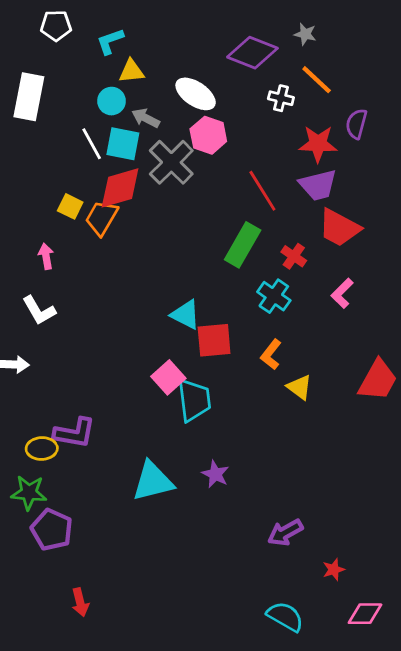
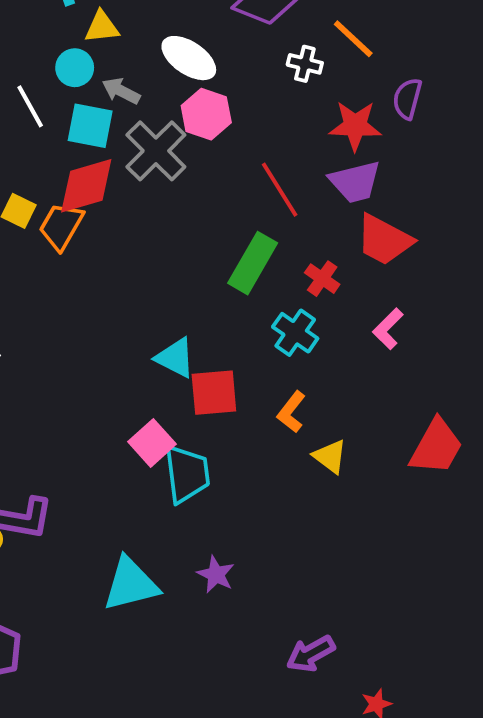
white line: (92, 144) -> (30, 106), moved

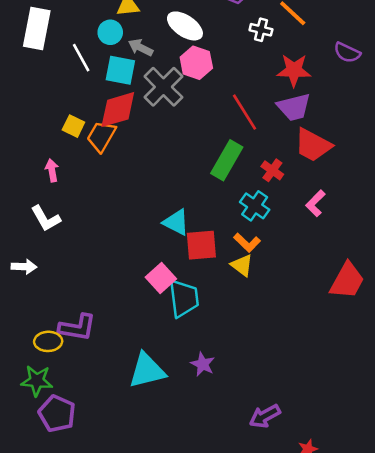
purple semicircle: (407, 99) -> (347, 53), moved, turned -80
orange L-shape: (291, 412) -> (247, 243), moved, turned -84
yellow triangle: (330, 456) -> (242, 265), moved

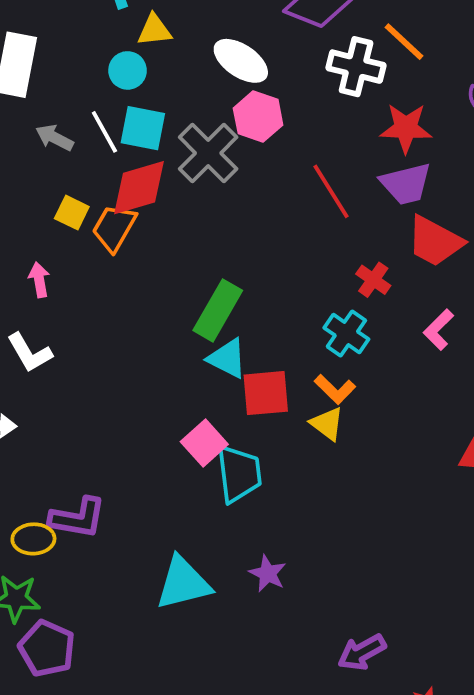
white cross: (261, 30) -> (356, 67), size x1.6
gray arrow: (141, 47) -> (55, 138), moved
white line: (81, 58) -> (104, 132), moved
green rectangle: (227, 160) -> (218, 310), moved

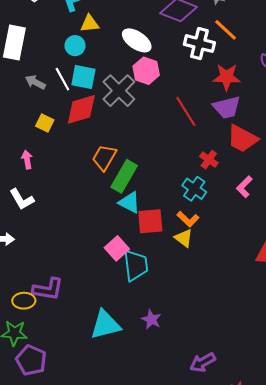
orange trapezoid: (114, 228) -> (104, 157), moved

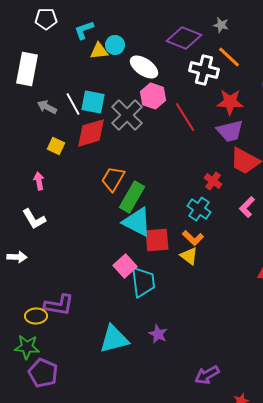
cyan circle: (75, 46) -> (115, 45), moved
red line: (186, 111) -> (185, 117), moved
cyan triangle: (129, 202) -> (137, 222), size x1.4

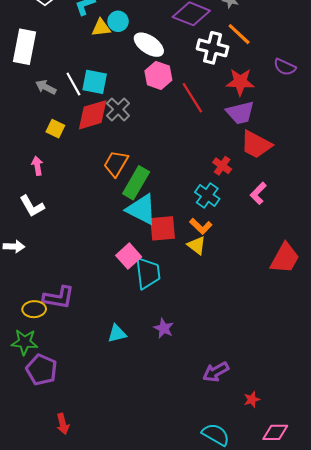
gray cross: (127, 115) -> (118, 109), moved, size x0.7
cyan triangle: (114, 339) -> (117, 334), size x0.6

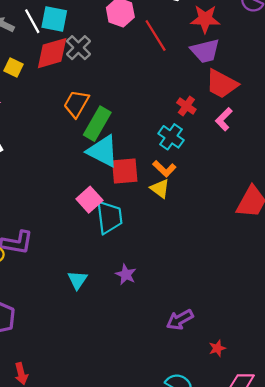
pink L-shape: (258, 193) -> (224, 119), moved
cyan triangle: (117, 334) -> (77, 280), turned -42

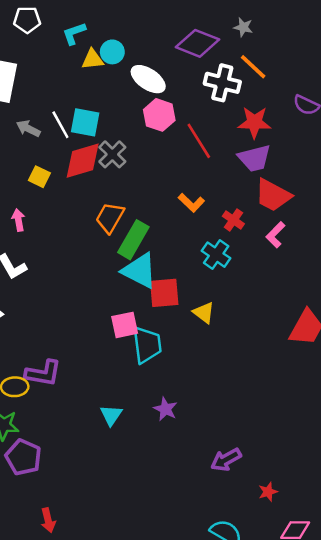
orange L-shape: (164, 169) -> (191, 203), moved
pink square: (89, 200) -> (125, 325), turned 30

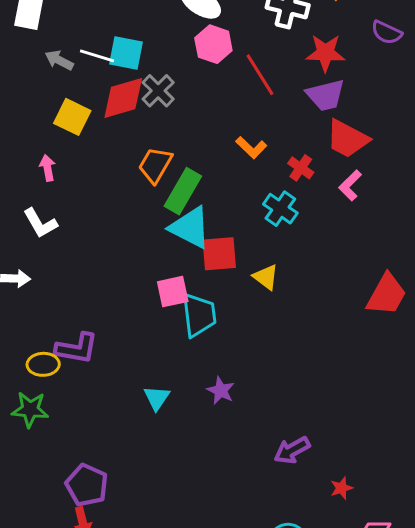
white line: (60, 125) -> (97, 56), turned -44
yellow square: (39, 177) -> (72, 117), size x1.4
purple pentagon: (23, 457) -> (87, 485), moved

